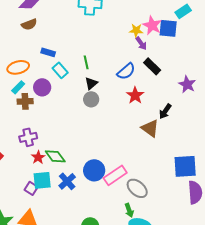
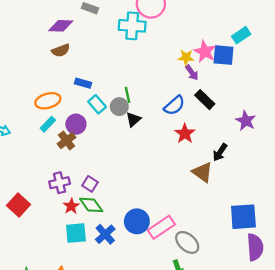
gray circle: (91, 99) -> (119, 107), moved
brown cross: (25, 101) -> (67, 141), moved, turned -35
purple square: (31, 188) -> (90, 184), moved

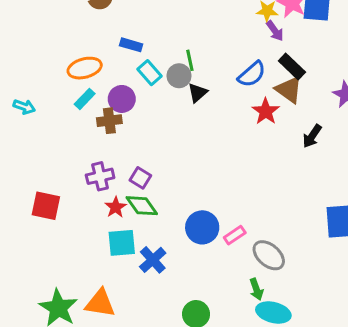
brown cross: (67, 141) -> (109, 121), turned 30
brown triangle: (202, 172) -> (289, 90), moved
red square: (19, 205) -> (46, 206), turned -30
pink rectangle: (161, 227) -> (235, 235), size x0.6
blue cross: (105, 234) -> (153, 260), moved

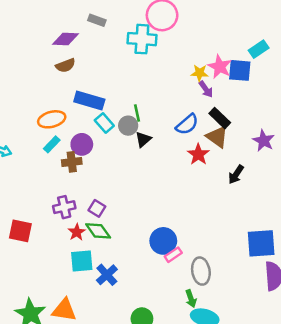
blue rectangle: (131, 45) -> (89, 101), size x1.6
blue circle: (202, 227) -> (163, 241), moved
gray ellipse: (269, 255) -> (201, 271), turned 40

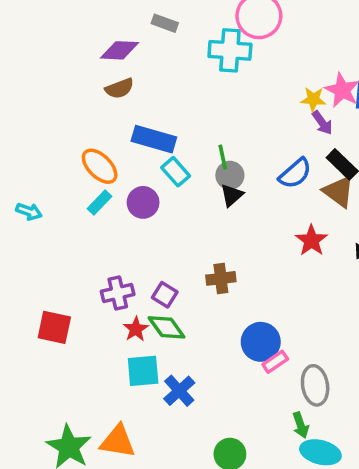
orange ellipse: (52, 119) -> (100, 166), turned 60
gray circle: (128, 126) -> (230, 175), moved
red star: (198, 154) -> (311, 240), moved
brown cross: (72, 162) -> (221, 278), moved

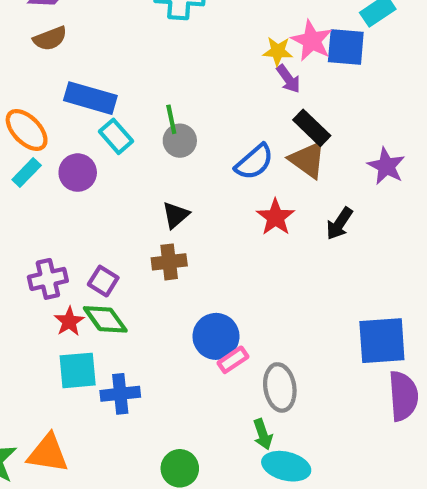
blue semicircle: (295, 173) -> (254, 162), moved
black triangle: (232, 195) -> (176, 215), moved
blue cross: (179, 391) -> (120, 394), turned 36

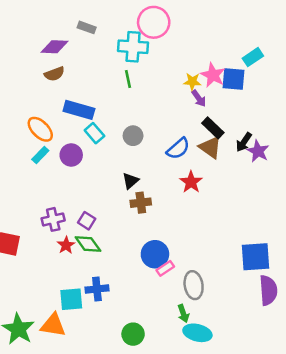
green line: (171, 119) -> (128, 79), moved
black arrow: (339, 224) -> (244, 142), moved
brown cross: (169, 262) -> (141, 203), moved
cyan square: (78, 370) -> (71, 299), moved

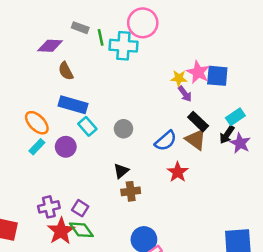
cyan rectangle: (253, 57) -> (235, 117), moved
brown semicircle: (54, 74) -> (66, 71), moved, turned 84
green line: (128, 79) -> (101, 37), moved
red star: (66, 245) -> (61, 231), size x1.6

